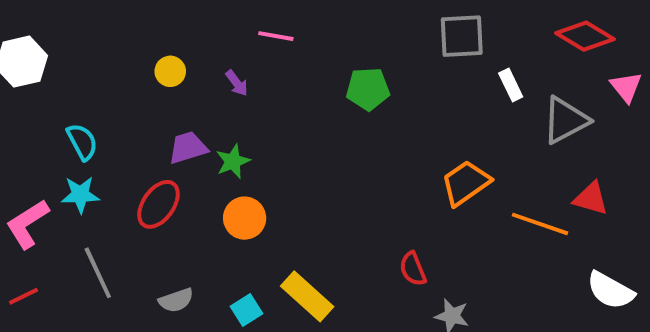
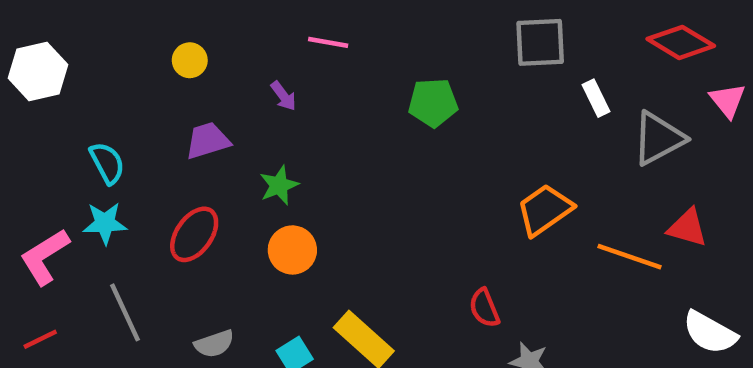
yellow circle: (170, 71) -> (190, 60), moved
purple trapezoid: (188, 148) -> (208, 141), moved

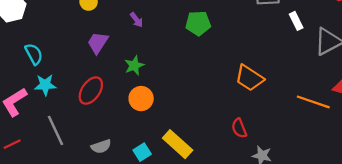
green pentagon: (433, 103) -> (198, 23), moved
purple trapezoid: (208, 141) -> (98, 43), turned -40
cyan semicircle: (107, 163) -> (34, 54), moved
orange trapezoid: (545, 210) -> (249, 78), moved, turned -112

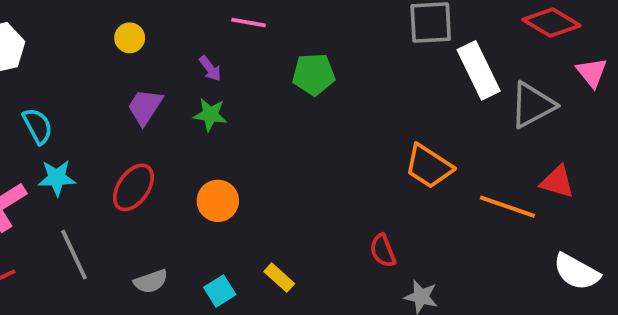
white rectangle: (296, 21) -> (479, 70), size x1.8
green star: (134, 65) -> (210, 115), moved, turned 30
orange trapezoid: (249, 78) -> (429, 166), moved
yellow rectangle: (178, 144) -> (279, 278), size x0.6

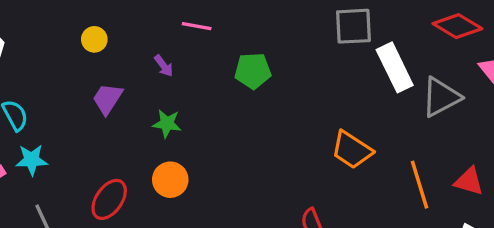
green star: (210, 115) -> (167, 124), moved
red triangle: (557, 182) -> (469, 181), moved
red ellipse: (133, 187) -> (109, 199), moved
orange line: (507, 207) -> (419, 185), turned 54

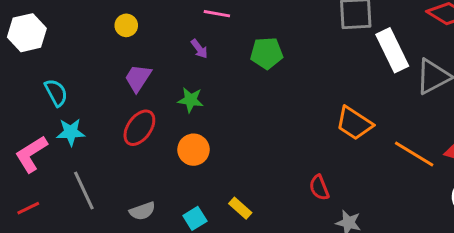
purple arrow: (164, 66) -> (199, 49), moved
orange line: (419, 185) -> (414, 154), turned -42
red ellipse: (109, 199) -> (139, 128), moved

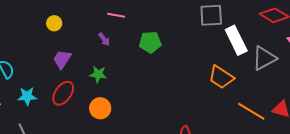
orange trapezoid: (354, 123) -> (221, 77), moved
cyan star: (71, 132) -> (27, 96), moved

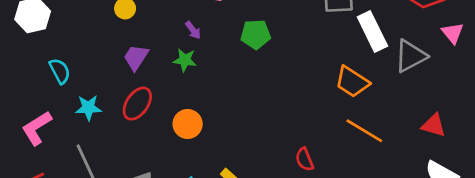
green star: (98, 74) -> (185, 60), moved
orange line: (251, 111) -> (364, 131), moved

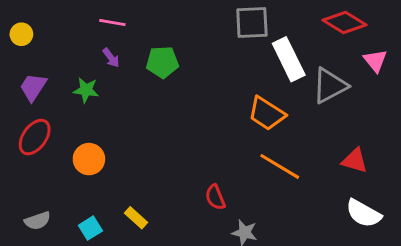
purple arrow: (193, 30) -> (111, 58), moved

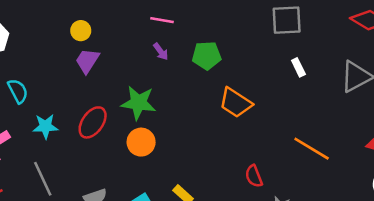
white rectangle: (289, 59) -> (298, 67), moved, size x0.5
purple trapezoid: (33, 87) -> (87, 61), moved
green star: (86, 90) -> (138, 103), moved, size x1.5
orange trapezoid: (267, 114) -> (235, 103), moved

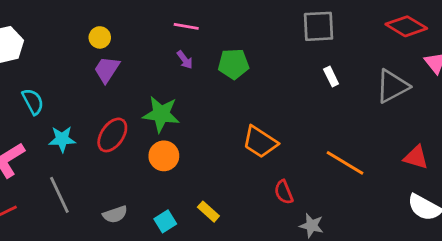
orange trapezoid: (235, 103) -> (260, 142), moved

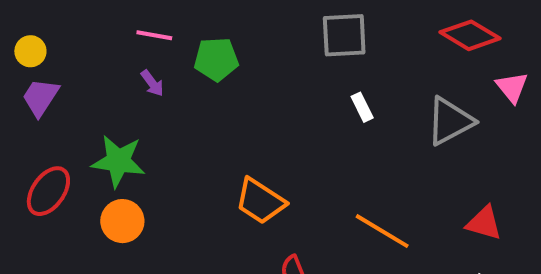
green pentagon: (234, 64) -> (216, 59), moved

